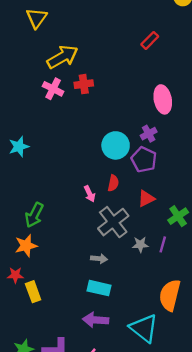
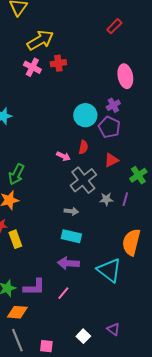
pink arrow: (90, 194) -> (63, 156), turned -40

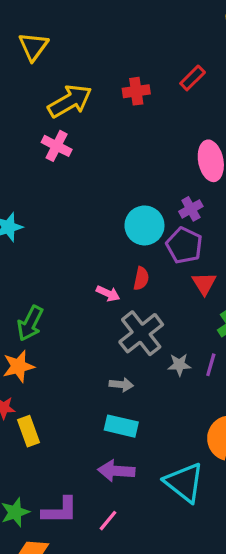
red cross: (58, 63) -> (136, 91), moved
red triangle: (111, 160) -> (204, 283), moved, turned -35

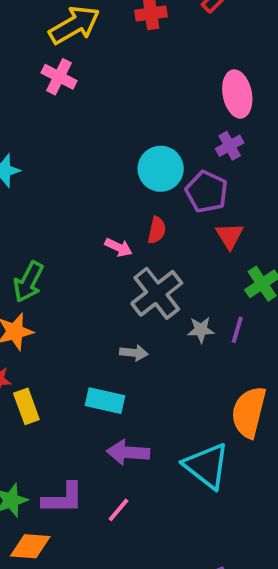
purple cross: (191, 209) -> (230, 146), moved
cyan rectangle: (121, 426) -> (105, 401), moved

